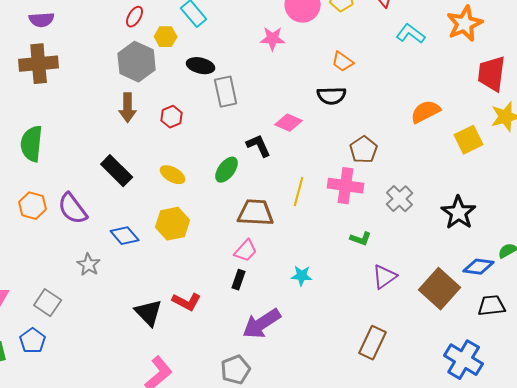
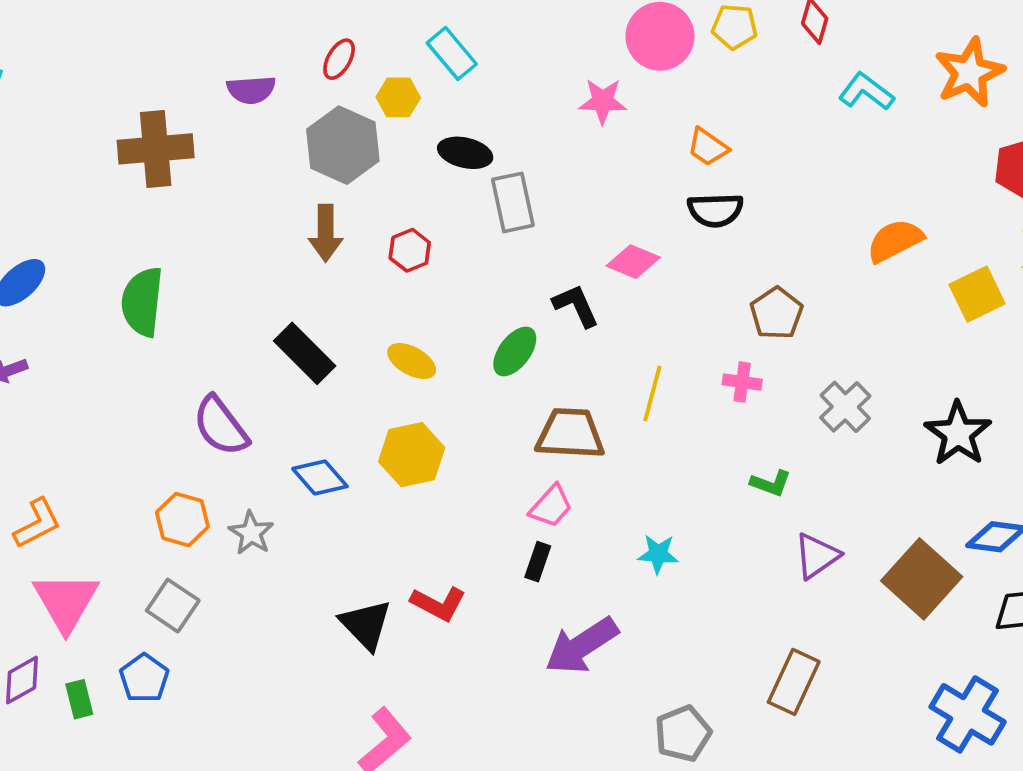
purple semicircle: (42, 20) -> (251, 90), moved
orange trapezoid: (343, 62) -> (708, 147), moved
pink cross: (346, 186) -> (742, 382), size x0.6
orange hexagon: (33, 206) -> (182, 520), moved
gray pentagon: (236, 370) -> (683, 734), moved

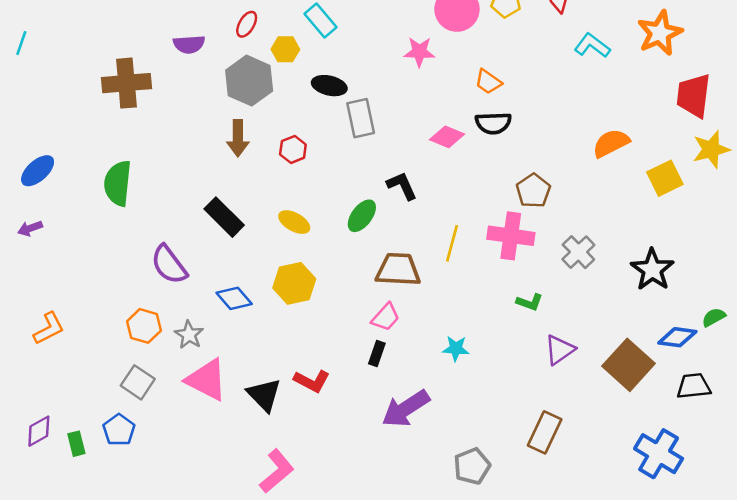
pink diamond: (633, 262) -> (447, 137), moved
pink cross: (742, 382) -> (511, 236), size x1.8
pink triangle: (66, 602) -> (207, 380), moved, turned -33

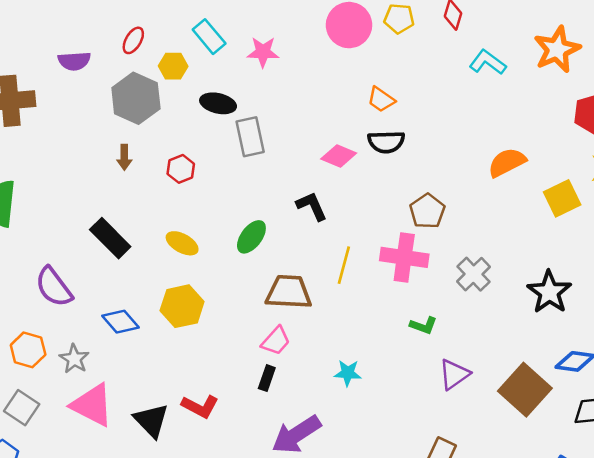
pink star: (419, 52) -> (263, 52), moved
brown arrow: (238, 138) -> (124, 157), size x0.7
black L-shape: (402, 186) -> (312, 206), moved

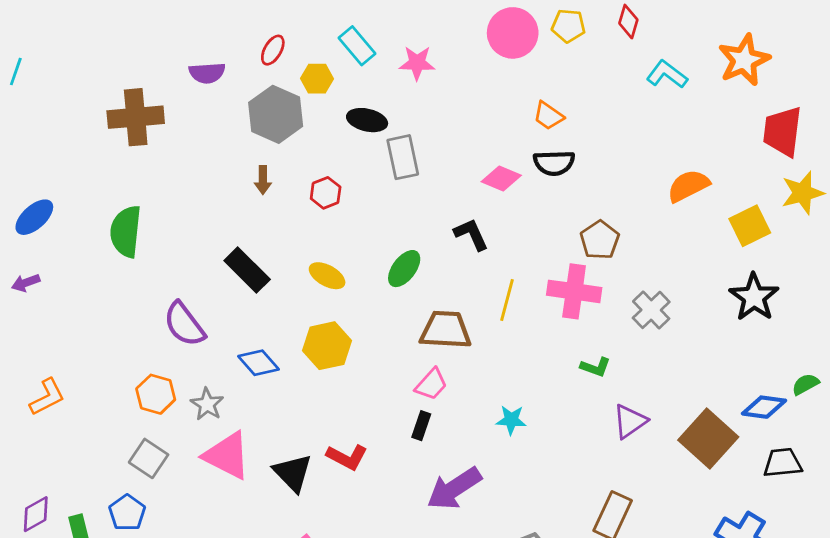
black star: (549, 292) -> (754, 297), moved

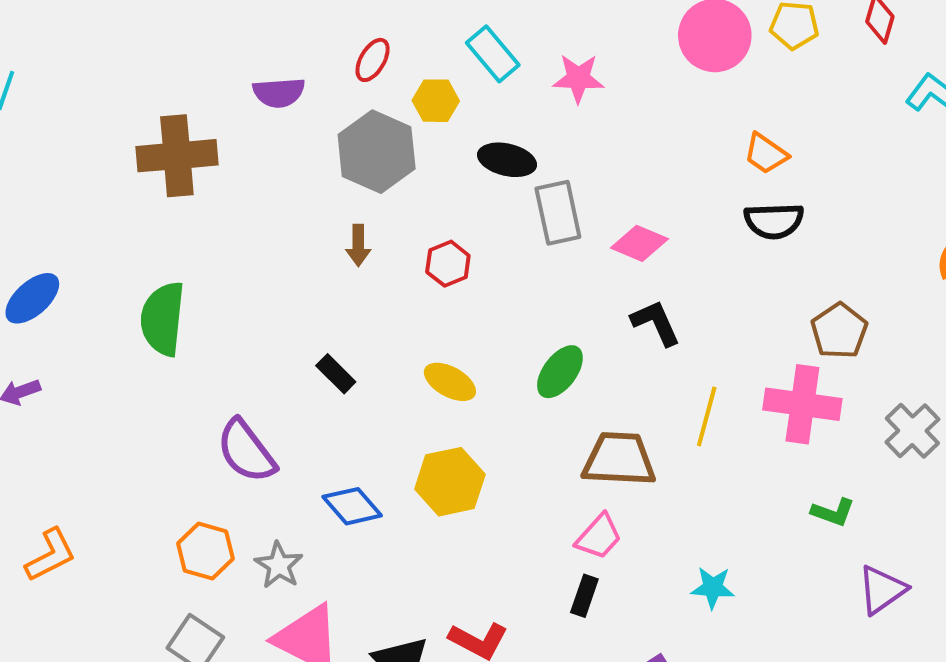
pink diamond: (501, 179) -> (639, 243), moved
black rectangle: (247, 270) -> (336, 374), size x0.6

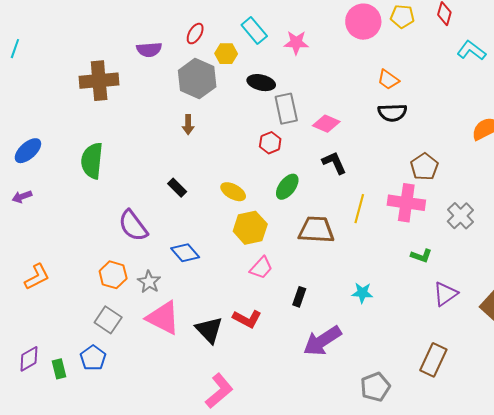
red hexagon: (448, 264) -> (270, 143), moved
yellow hexagon: (450, 482) -> (250, 228), moved
pink trapezoid: (599, 537) -> (261, 268), moved

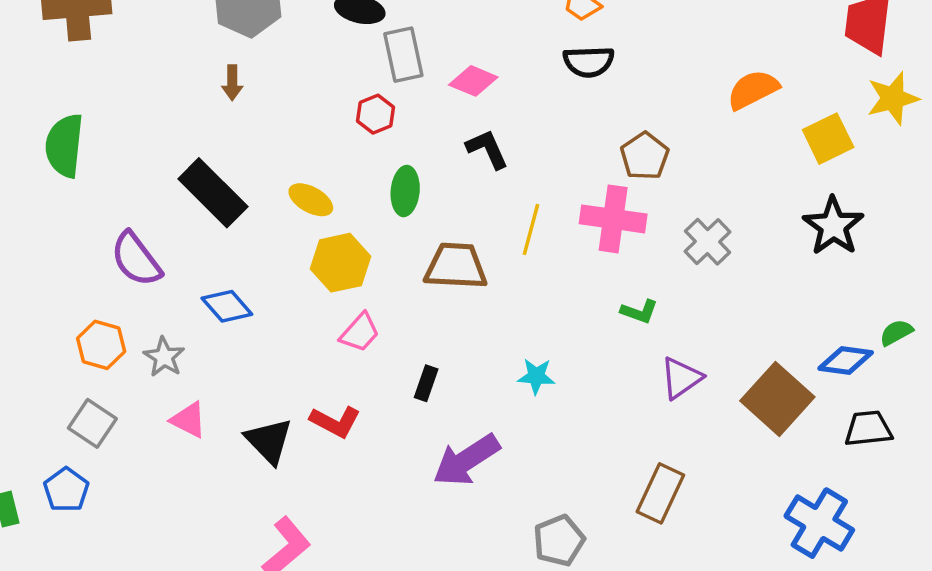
green ellipse: (287, 187) -> (405, 191), turned -32
black rectangle: (177, 188) -> (213, 193), size x2.0
pink triangle: (163, 318) -> (188, 420), size x0.6

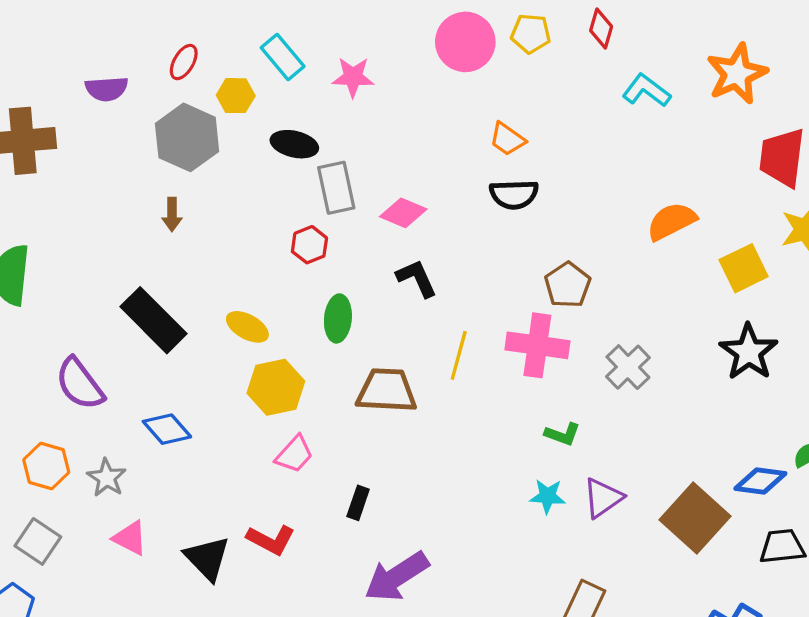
cyan star: (536, 376) -> (547, 496), moved

